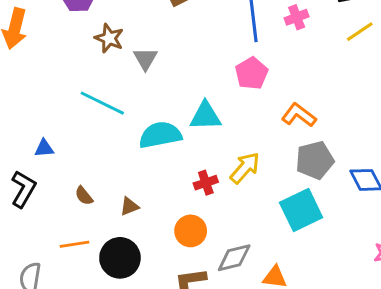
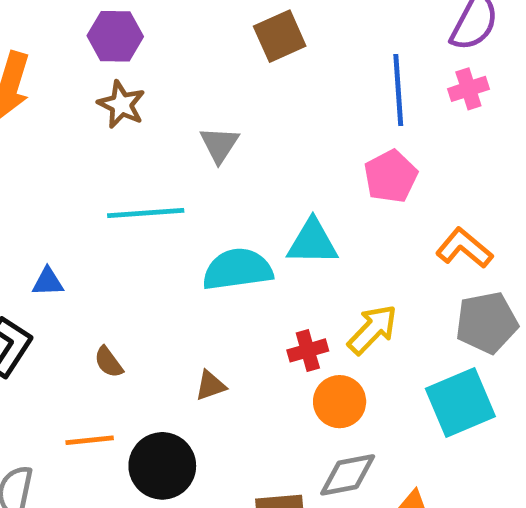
brown star: (109, 38) -> (121, 104), moved
cyan line: (102, 103) -> (146, 213), turned -33
brown triangle: (129, 206) -> (210, 385), moved
orange circle: (191, 231) -> (340, 402), moved

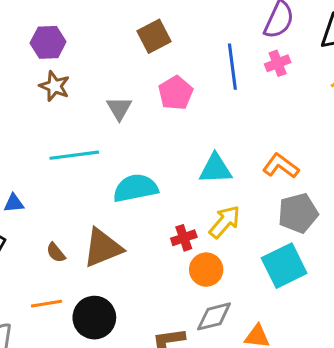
pink pentagon: (391, 176) -> (176, 93), moved
cyan triangle: (312, 242) -> (215, 169), moved
brown triangle: (210, 385) -> (103, 248), moved, size x2.0

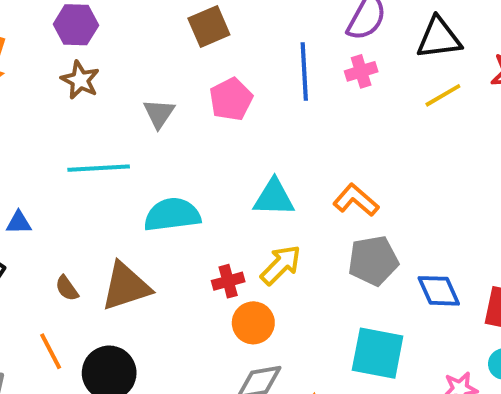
cyan square: (284, 266) -> (378, 353), moved, turned 33
orange line: (47, 304) -> (51, 351), turned 68

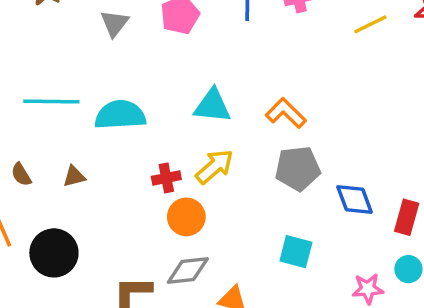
cyan line: (99, 168) -> (51, 101), moved
brown triangle: (126, 286) -> (74, 176), size x0.5
cyan square: (378, 353) -> (296, 252), size x0.7

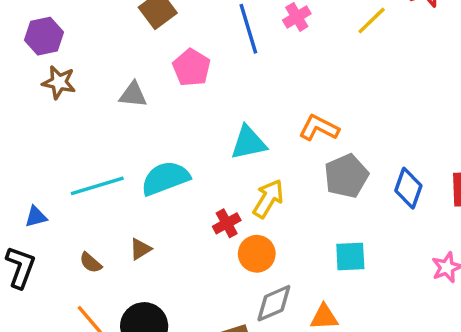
gray triangle: (115, 23) -> (133, 95), turned -44
blue diamond: (355, 199) -> (408, 188), turned 57
cyan square: (296, 252) -> (350, 256), moved

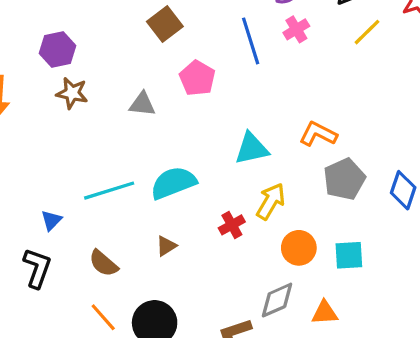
blue triangle: (36, 217) -> (51, 220), turned -30
brown triangle: (140, 249) -> (166, 246), moved
orange circle: (257, 254) -> (299, 248), moved
brown semicircle: (91, 263) -> (103, 263), size x1.4

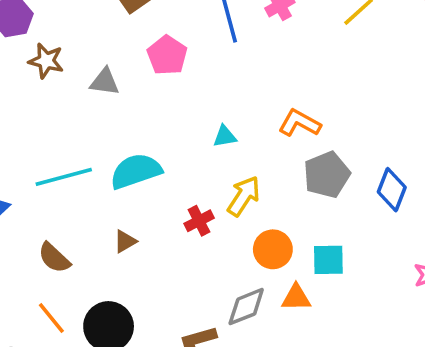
brown star: (72, 93) -> (46, 61), moved
cyan triangle: (252, 149) -> (225, 136), size x0.6
orange triangle: (325, 313) -> (296, 298), moved

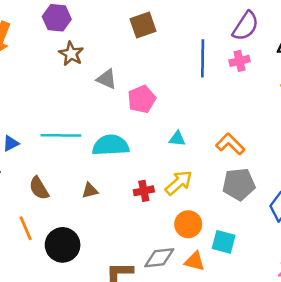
pink pentagon: (167, 55) -> (142, 99), moved

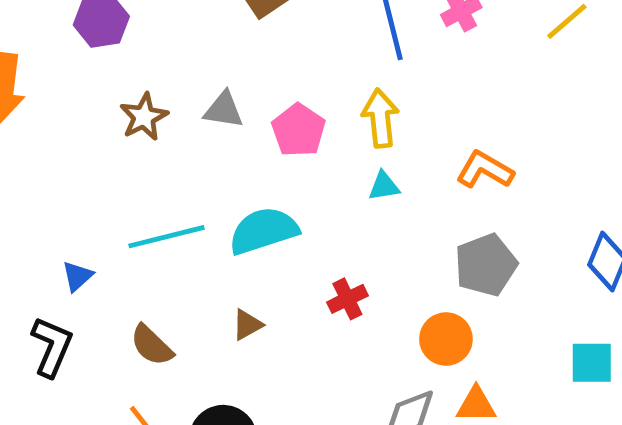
brown star: (71, 54) -> (144, 117), moved, turned 30
yellow arrow: (179, 183) -> (380, 118), moved, turned -40
gray pentagon: (239, 184) -> (486, 265), moved
cyan square: (224, 242) -> (592, 363), moved

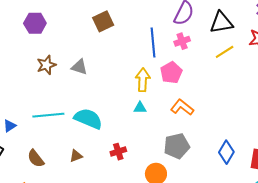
pink pentagon: (299, 130) -> (171, 73), moved
cyan semicircle: (263, 231) -> (88, 119), turned 32

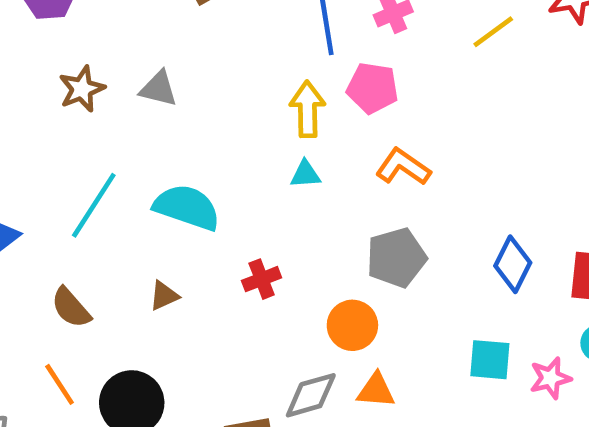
pink pentagon: (171, 73) -> (373, 88), turned -30
cyan line: (48, 115) -> (94, 205), turned -48

